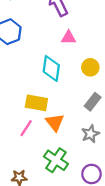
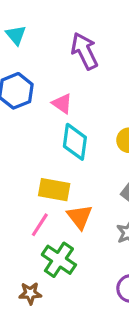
pink triangle: (69, 37) -> (62, 104), moved, turned 35
green cross: (56, 160) -> (59, 260), moved

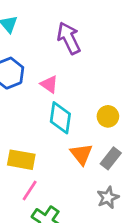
yellow rectangle: (54, 190) -> (21, 160), moved
orange triangle: (80, 217) -> (81, 154), moved

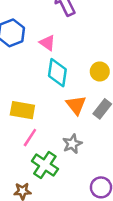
gray star: (108, 197) -> (72, 144), moved

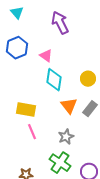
pink line: (30, 138) -> (32, 132), turned -56
green cross: (45, 165) -> (60, 163), moved

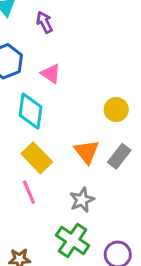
purple arrow: (60, 23) -> (45, 22), moved, size x0.6
cyan diamond: (54, 80) -> (31, 111), moved
yellow rectangle: (26, 110) -> (37, 158), moved, turned 36

